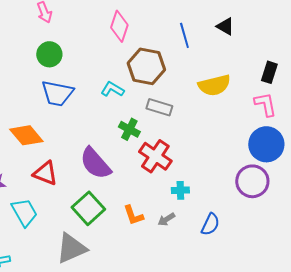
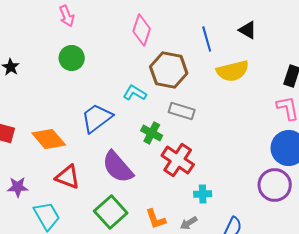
yellow semicircle: (214, 85) -> (233, 71), moved
blue trapezoid: (57, 93) -> (97, 118), moved, turned 132

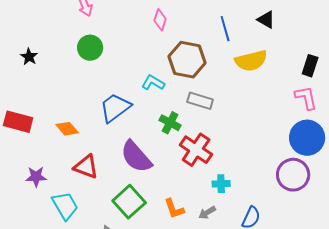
pink diamond: (142, 30) -> (160, 20), size x0.7
orange diamond: (49, 139) -> (67, 129), size x0.7

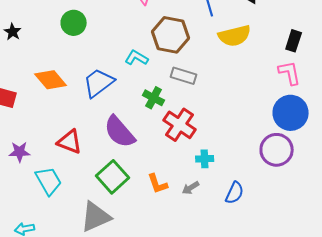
orange diamond: (67, 129) -> (51, 80), moved, size x1.4

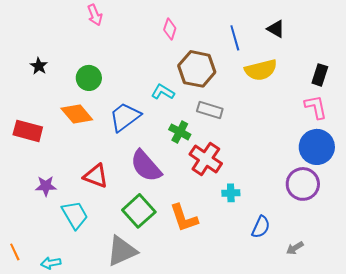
green circle: (74, 23) -> (89, 78), moved
orange L-shape: (158, 184) -> (184, 218), size x1.4
gray arrow: (191, 188) -> (295, 248), moved

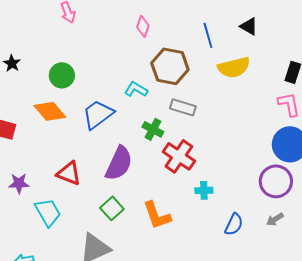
purple semicircle: (146, 166) -> (119, 163), turned -114
green square: (139, 211) -> (112, 208), size x0.7
gray arrow: (295, 248) -> (275, 219), moved

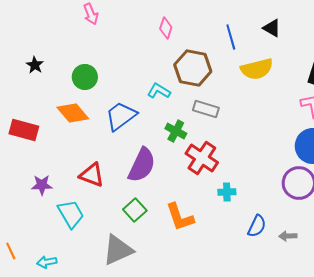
gray arrow: (275, 219) -> (288, 236), moved, turned 30

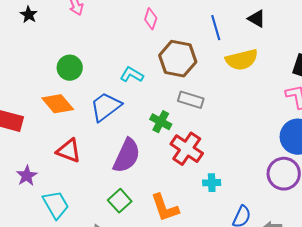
black star: (35, 65) -> (29, 15), moved
cyan L-shape: (159, 91) -> (132, 75), moved
red triangle: (92, 175) -> (69, 151), moved
purple star: (42, 185) -> (27, 176), turned -30

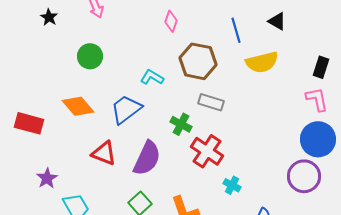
green circle: (70, 68) -> (90, 56), moved
red triangle: (69, 151) -> (104, 153), moved
cyan cross: (212, 183) -> (232, 185), turned 30

